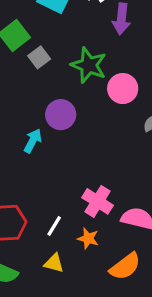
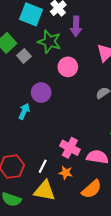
green star: (89, 65) -> (49, 42), moved
pink circle: (123, 89) -> (68, 67), moved
yellow triangle: (54, 263) -> (45, 191), size x1.6

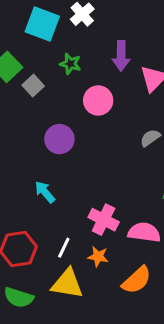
purple arrow: (76, 26) -> (121, 56), moved
green star: (49, 42) -> (70, 64), size x0.6
cyan arrow: (24, 111) -> (45, 192), moved, turned -63

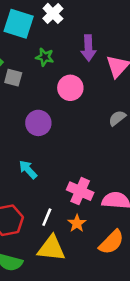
gray square: (33, 86) -> (13, 78), turned -30
orange star: (98, 256) -> (77, 223), turned 30

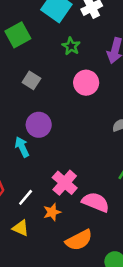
gray square: (13, 78) -> (31, 80), moved
purple circle: (38, 123) -> (39, 125), moved
yellow triangle: (51, 248) -> (21, 228), size x0.6

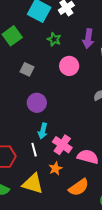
cyan arrow: (22, 147) -> (43, 131), moved, turned -133
white line: (26, 197) -> (34, 150), moved, turned -48
yellow triangle: (21, 228) -> (33, 184), size x1.6

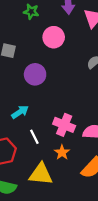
purple circle: (37, 103) -> (35, 74), moved
cyan arrow: (43, 131) -> (20, 112), moved, turned -126

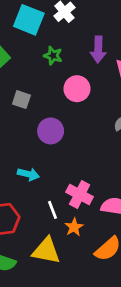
cyan arrow: (20, 112) -> (28, 174), turned 42
white line: (34, 137) -> (53, 210), moved

